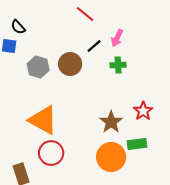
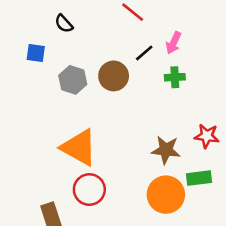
black semicircle: (18, 27) -> (64, 24), moved
red star: (143, 111) -> (207, 136), turned -30
brown star: (111, 122) -> (166, 150), turned -30

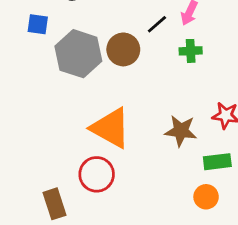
gray hexagon: (73, 80) -> (78, 54), size x1.5
orange triangle: (79, 147) -> (111, 128), moved
orange circle: (166, 195) -> (206, 197), moved, size x0.6

